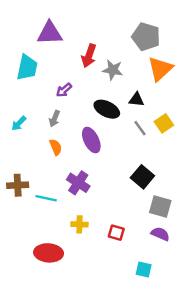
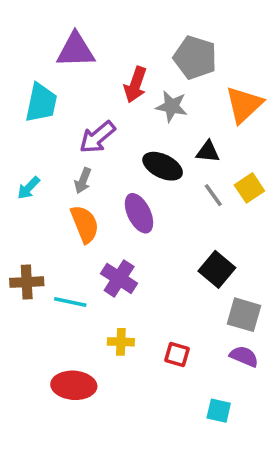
gray pentagon: (146, 37) -> (195, 57), moved
purple arrow: (64, 90) -> (97, 137), size x1.5
orange semicircle: (56, 147) -> (85, 224), size x1.5

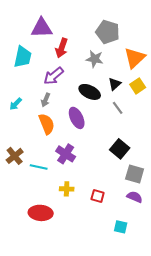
red arrow: (135, 85) -> (62, 48), moved
black triangle: (208, 152) -> (115, 84), turned -48
yellow square: (249, 188) -> (138, 86), moved
brown cross: (27, 282) -> (15, 156), turned -36

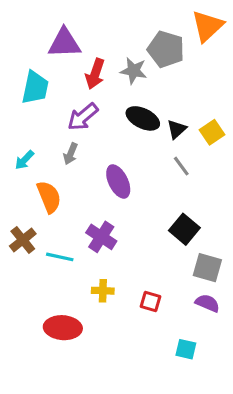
orange triangle: (135, 58) -> (207, 26), moved
gray star: (95, 59) -> (134, 71), moved
black ellipse: (90, 92) -> (143, 118), moved
orange semicircle: (47, 124) -> (49, 197), moved

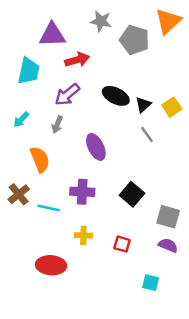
gray star: (134, 71) -> (101, 21), moved
red arrow: (95, 74) -> (77, 60), turned -125
cyan arrow: (24, 160) -> (21, 120), moved
black square: (184, 229) -> (132, 194), moved
purple cross: (101, 237) -> (82, 192), turned -30

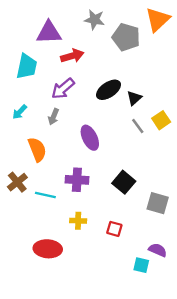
black ellipse: (116, 96) -> (109, 90), turned -60
yellow square: (172, 107) -> (161, 120), moved
purple semicircle: (168, 245) -> (158, 250), moved

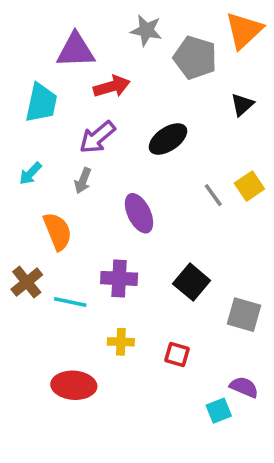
black triangle: (134, 98) -> (242, 105), moved
cyan square: (141, 265) -> (219, 411), turned -35

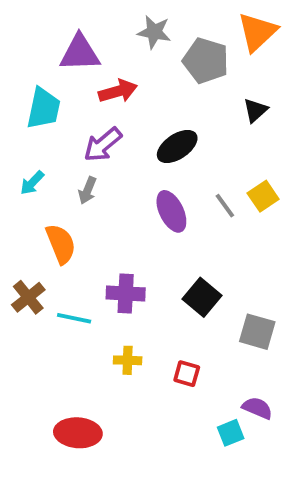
purple ellipse: (139, 213) -> (171, 211), moved
red ellipse: (74, 385) -> (78, 433), moved

